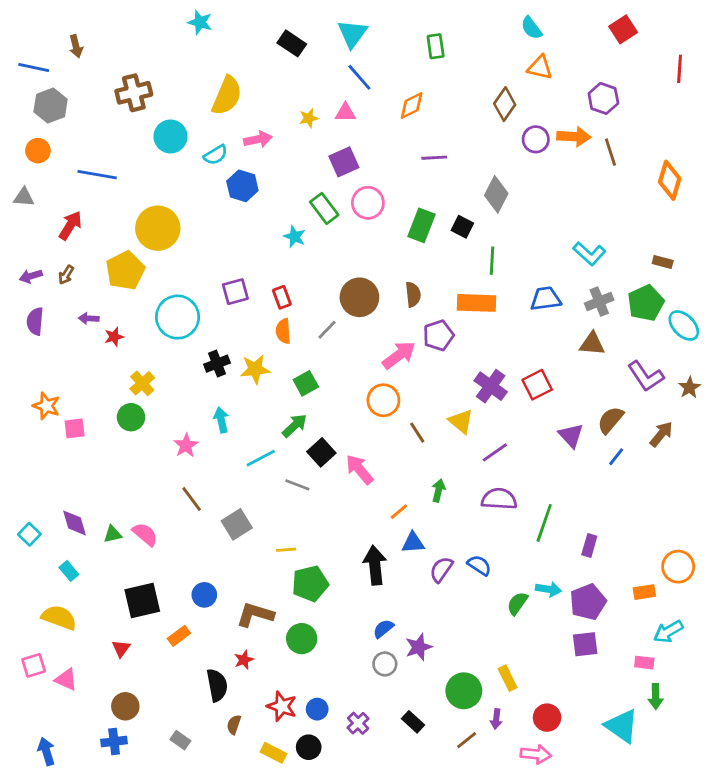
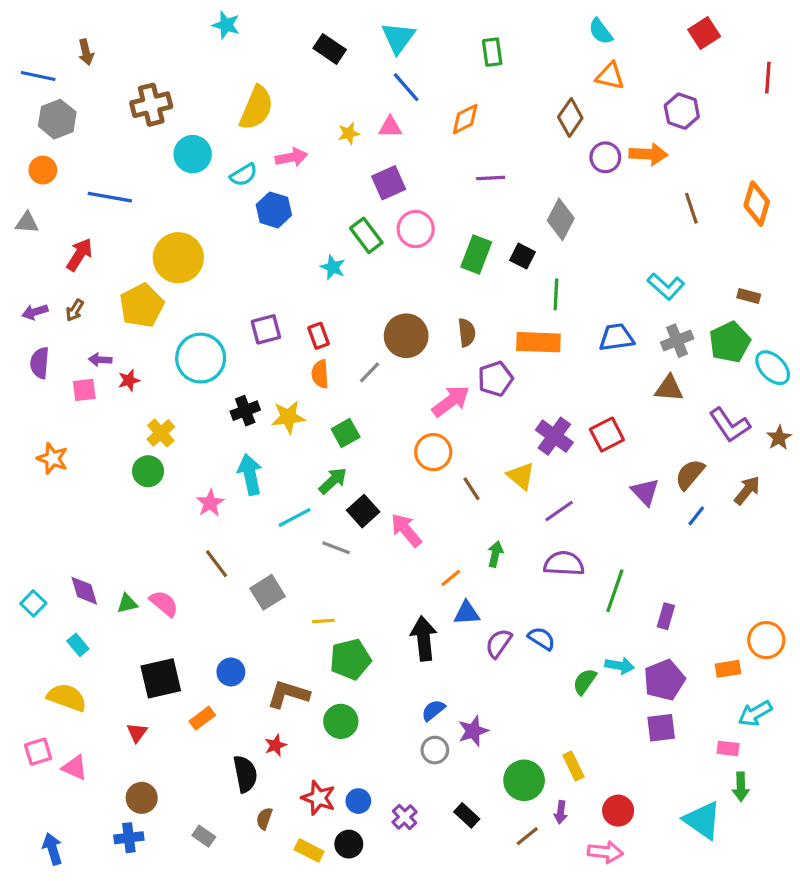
brown line: (610, 152) -> (691, 208), moved
cyan arrow: (221, 420) -> (250, 474), size x1.4
pink square: (75, 428) -> (84, 390), moved

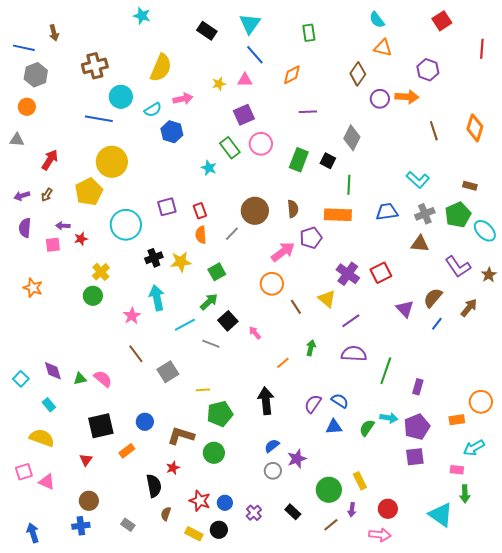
blue line: (110, 197) -> (99, 119), moved
pink arrow: (406, 530) -> (255, 333), size x0.6
blue triangle: (467, 613) -> (334, 427), moved

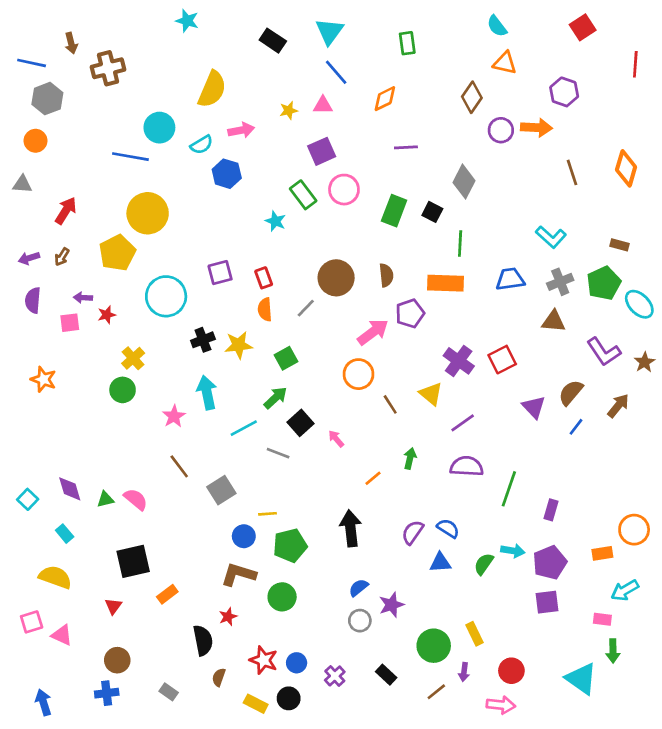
brown cross: (95, 66) -> (108, 68), moved
blue circle: (145, 422) -> (244, 536), moved

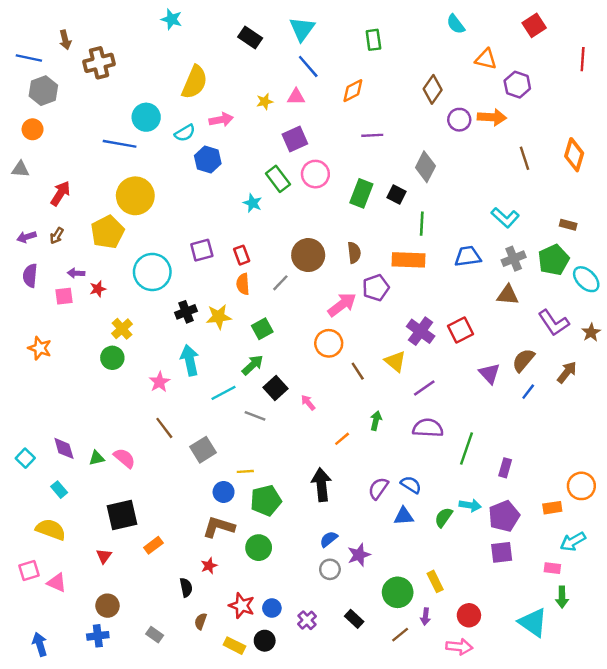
orange triangle: (505, 63) -> (486, 59), moved
black semicircle: (203, 640) -> (186, 587), size x0.7

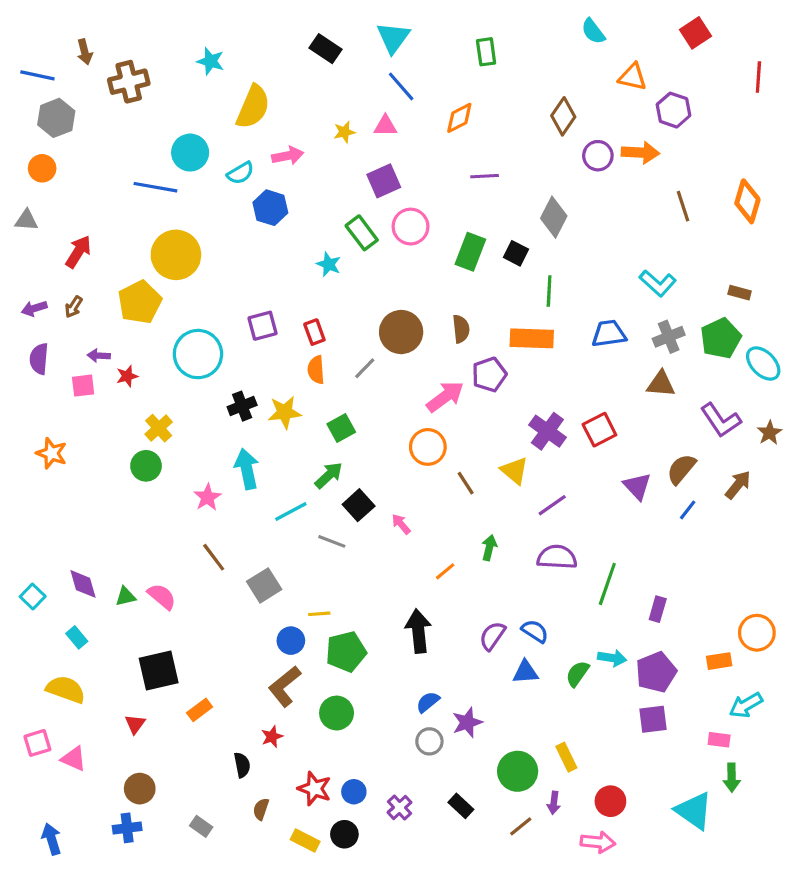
cyan star: (172, 19) -> (211, 61), moved
brown L-shape: (219, 527) -> (285, 686), turned -56

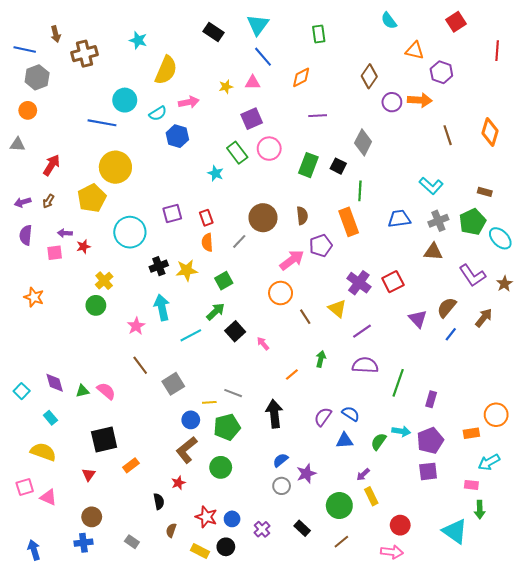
orange rectangle: (532, 338) -> (349, 222), turned 68
gray line: (332, 541) -> (233, 393), moved
purple arrow: (554, 803) -> (363, 475), moved, turned 40

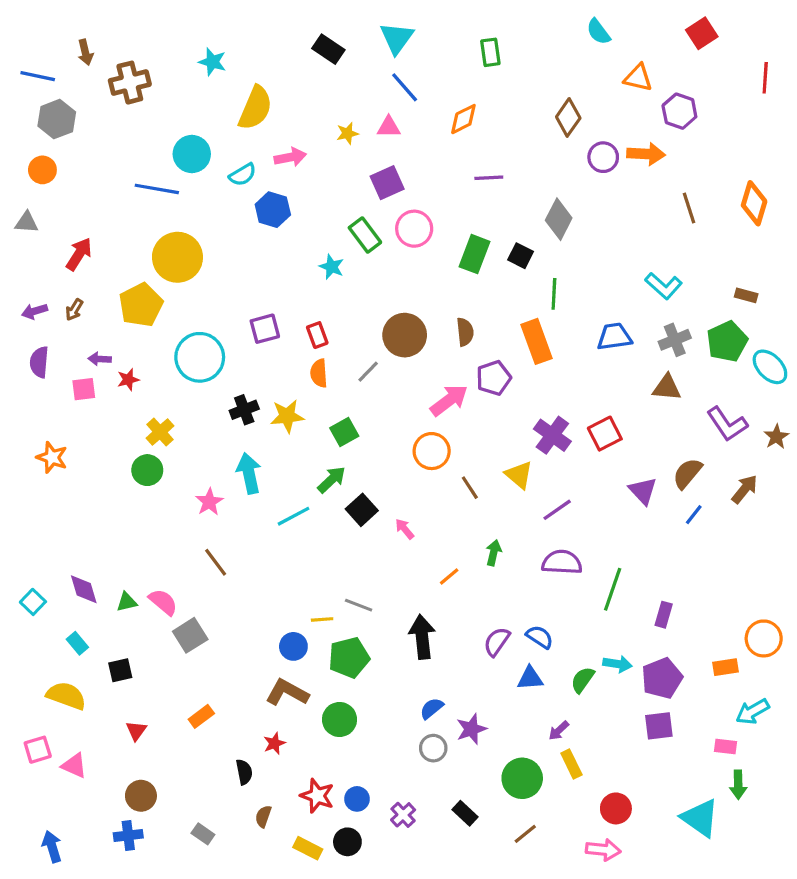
gray square: (173, 384) -> (190, 635), moved
black square: (104, 440) -> (120, 670), moved, size x0.6
brown L-shape: (187, 450) -> (287, 693), turned 68

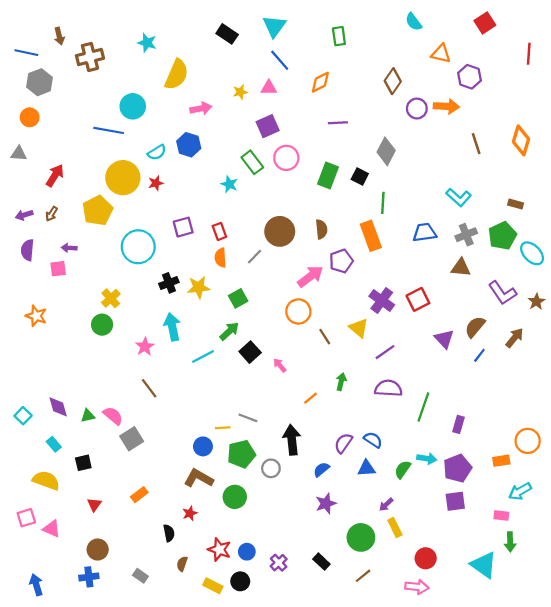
cyan semicircle: (243, 175) -> (157, 152), moved
red star: (128, 380) -> (156, 183), moved
blue semicircle: (432, 708) -> (321, 469), moved
gray circle: (433, 748) -> (271, 468), moved

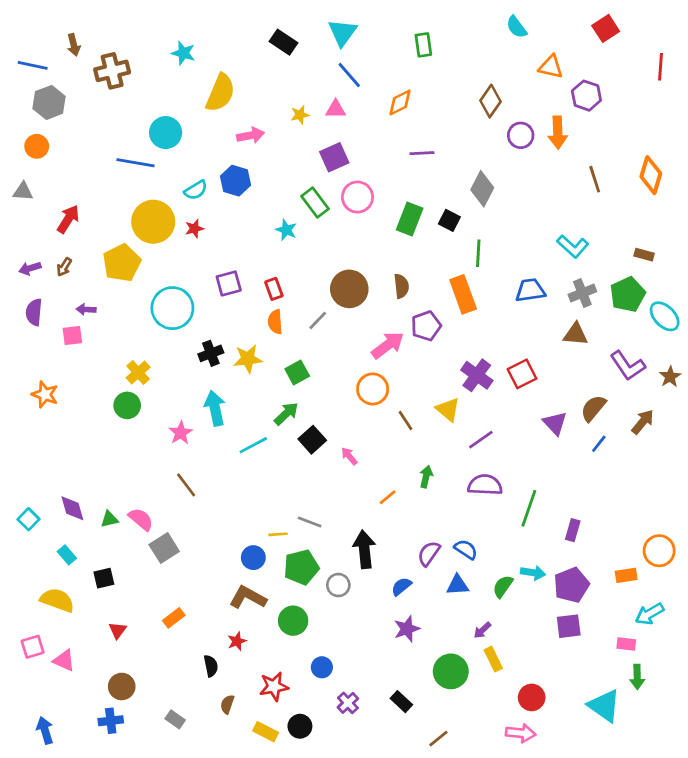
orange arrow: (446, 106) -> (558, 133), turned 85
red star: (219, 550) -> (274, 686), turned -30
blue circle: (247, 552) -> (322, 667), moved
brown line: (363, 576) -> (438, 739), moved

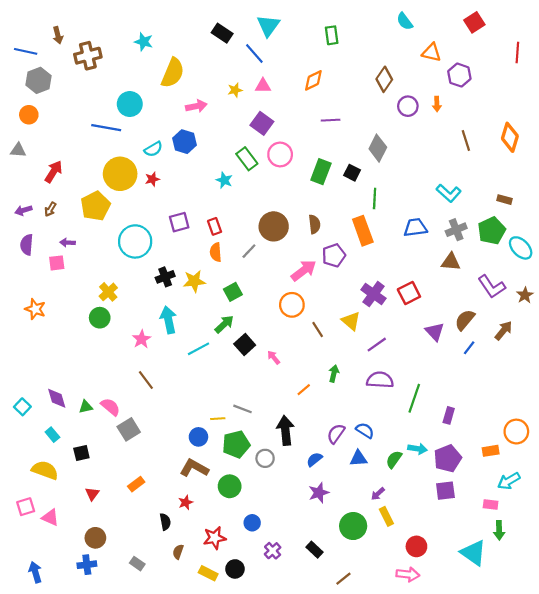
blue line: (349, 75) -> (254, 54), moved
orange arrow: (558, 133) -> (437, 104), size x0.6
purple square: (334, 157) -> (262, 123), turned -30

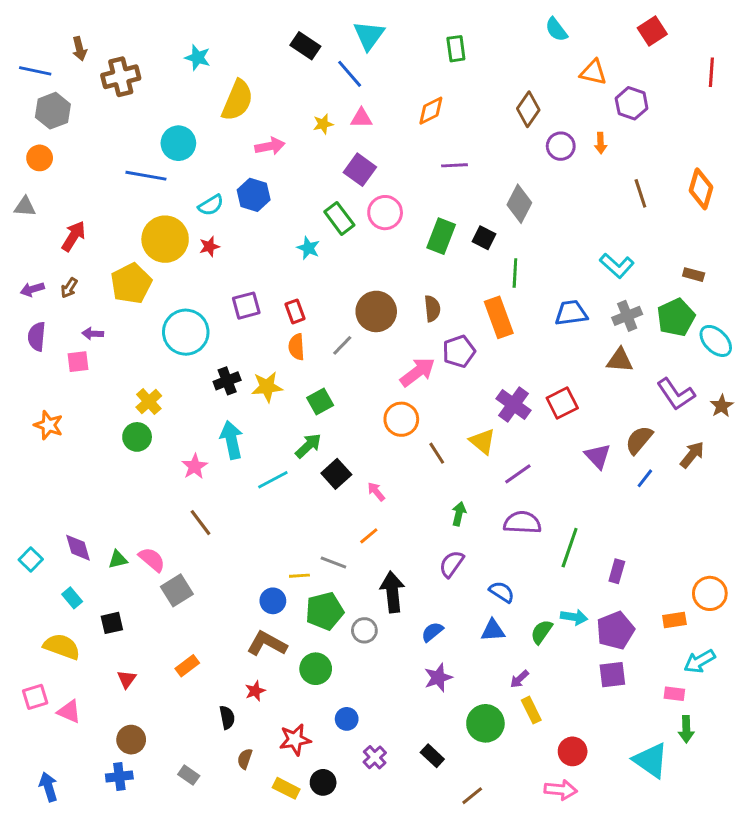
orange line: (304, 390) -> (369, 536), moved
purple semicircle: (336, 434) -> (451, 564), moved

